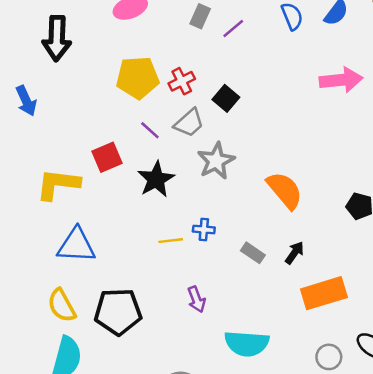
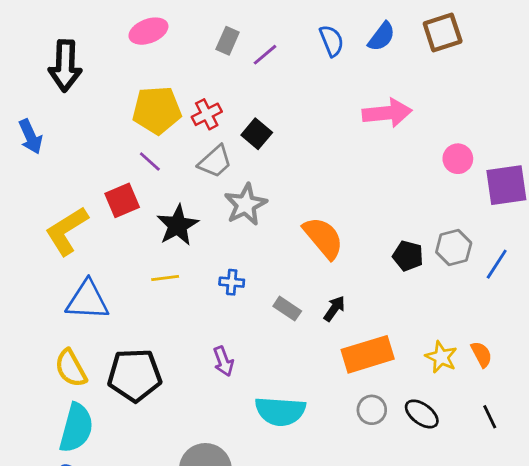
purple line: (150, 130) -> (150, 161), moved
yellow L-shape: (58, 184) -> (67, 231), turned -39
yellow line: (171, 241) -> (165, 278), moved
gray circle: (329, 357) -> (372, 410), moved

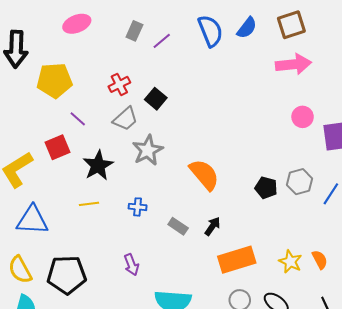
blue semicircle: (332, 41) -> (210, 31), size x1.4
yellow pentagon: (157, 110) -> (55, 80), moved
pink arrow: (387, 113) -> (293, 64), moved

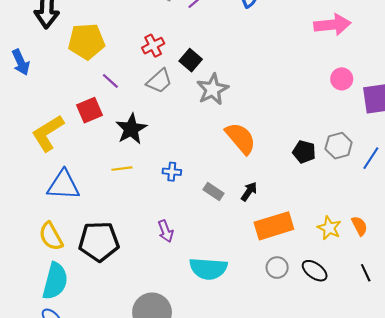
gray star: (148, 150) -> (212, 89), moved

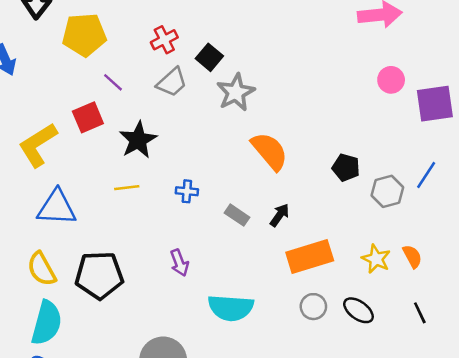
gray hexagon: (339, 146) -> (387, 191), moved

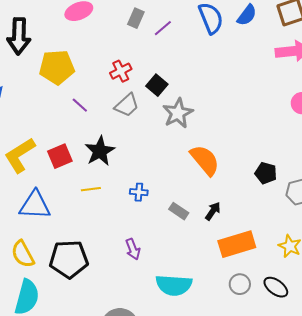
red square: (88, 117) -> (60, 156), moved

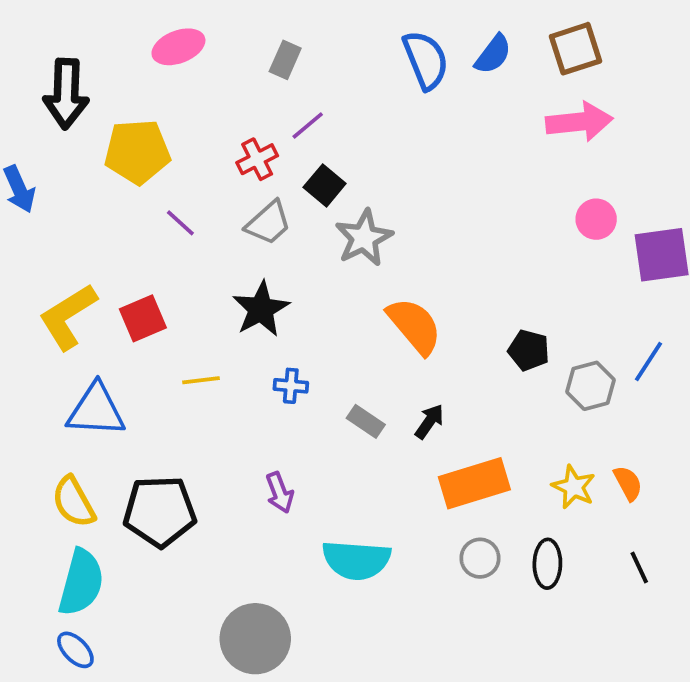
purple line: (163, 28) -> (308, 125), moved
black star: (100, 151) -> (261, 309), moved
black ellipse: (276, 287) -> (547, 564), turned 55

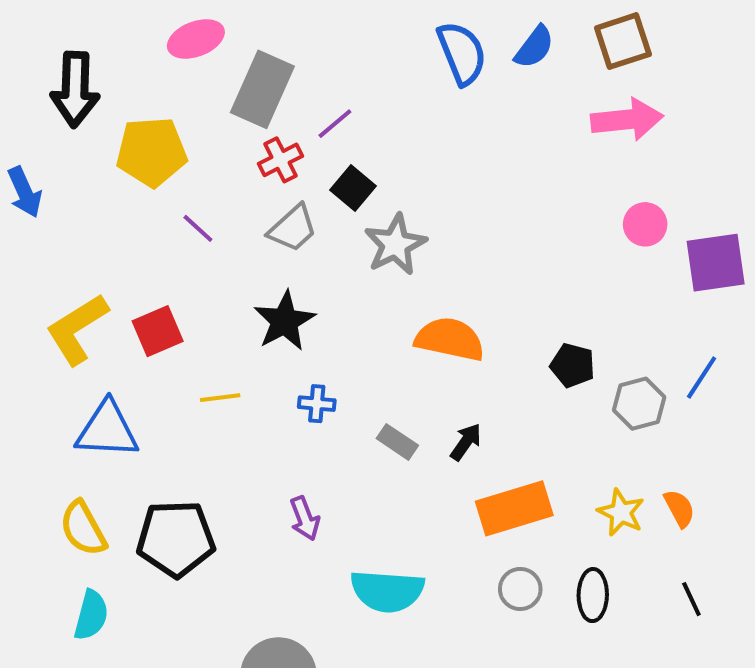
gray rectangle: (285, 60) -> (262, 89), moved, size x1.8
orange semicircle: (414, 326) -> (450, 339), turned -38
cyan semicircle: (81, 582) -> (91, 615), size x0.7

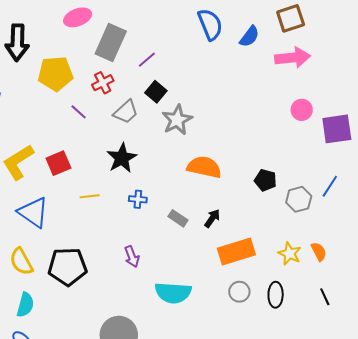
blue semicircle: (534, 47) -> (249, 36), moved
red cross: (280, 160) -> (103, 83), moved
blue triangle: (107, 430) -> (33, 212), turned 32

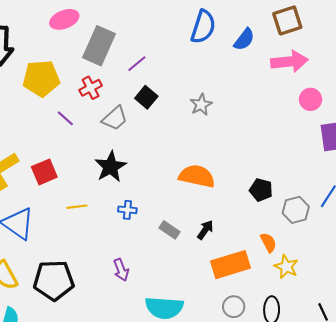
blue semicircle: (210, 24) -> (203, 27), turned 40
pink circle: (302, 110) -> (310, 99), moved
gray star: (177, 120) -> (201, 105), moved, size x0.7
orange semicircle: (319, 252) -> (268, 242), moved

